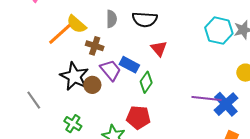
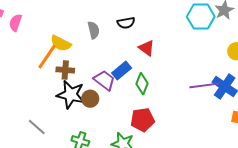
black semicircle: (145, 19) -> (126, 23), size x0.7
brown cross: (95, 46) -> (65, 70), moved
blue rectangle: (129, 65) -> (122, 71), turned -54

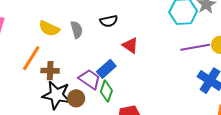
yellow semicircle: (61, 43) -> (49, 28), moved
green diamond: (142, 84) -> (106, 91), moved
purple line: (204, 85) -> (195, 47), moved

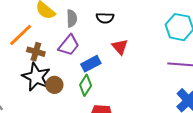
purple trapezoid: (90, 79) -> (69, 45), moved, turned 80

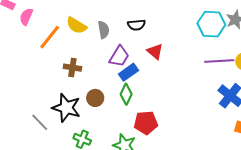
orange line: (21, 35) -> (50, 37), moved
purple trapezoid: (69, 45) -> (119, 56), moved
black star: (36, 77) -> (66, 108), moved

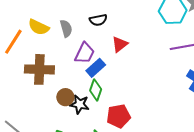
red triangle: (155, 51) -> (120, 44), turned 48
brown cross: (72, 68) -> (39, 69), size x1.6
black star: (66, 108) -> (80, 104), moved, size x0.7

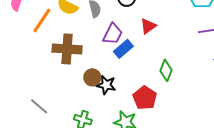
green diamond: (96, 90) -> (166, 70), moved
red pentagon: (118, 116) -> (145, 98), turned -30

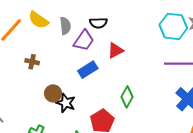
purple trapezoid: (113, 34) -> (84, 40), moved
brown cross: (67, 49) -> (32, 62), size x0.5

